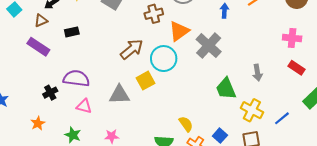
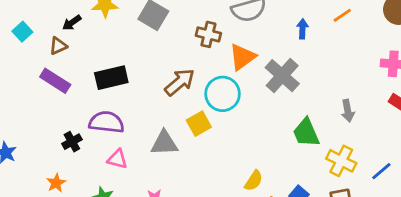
brown cross: (154, 14) -> (208, 34), turned 30
black rectangle: (72, 32) -> (111, 78), moved, size x1.6
yellow semicircle: (186, 124) -> (254, 181), turned 70

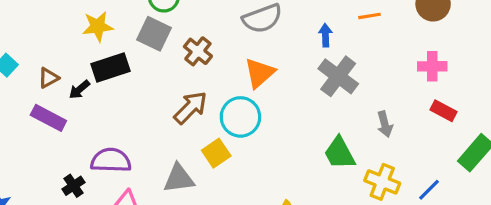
orange line: (342, 15) -> (369, 16), turned 30
black arrow: (72, 23) -> (79, 89), moved
brown cross: (208, 34) -> (198, 51), moved, turned 30
gray cross: (282, 76) -> (338, 76), moved
black rectangle: (111, 78) -> (110, 67), moved

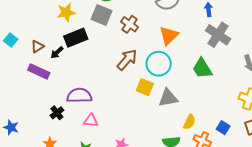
yellow square: (216, 153) -> (145, 87), turned -30
green trapezoid: (340, 153) -> (202, 68), moved
gray triangle: (179, 179) -> (168, 98), moved

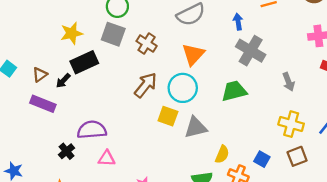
green trapezoid: (202, 68) -> (234, 91), turned 110

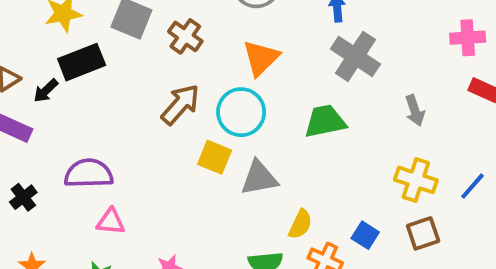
black cross: (67, 151) -> (23, 197), moved

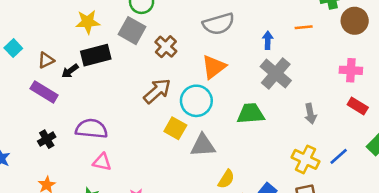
blue line: (472, 186) -> (339, 156), moved

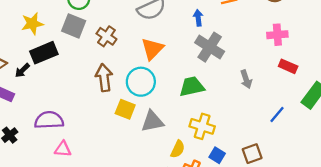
brown arrow: (157, 91) -> (104, 78), turned -48
yellow cross: (305, 159) -> (202, 126), moved

